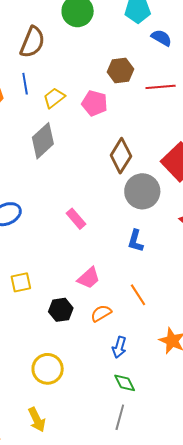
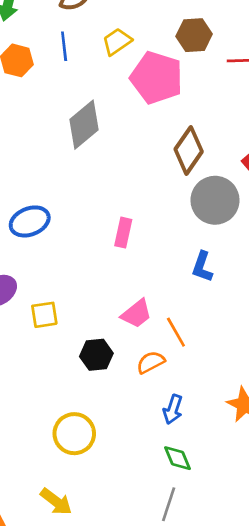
yellow trapezoid: (54, 98) -> (117, 42), moved
pink pentagon: (95, 103) -> (157, 78), size x1.5
pink rectangle: (76, 219) -> (123, 233), turned 50
orange line: (138, 295) -> (176, 332), moved
yellow arrow: (37, 420) -> (56, 502), turned -30

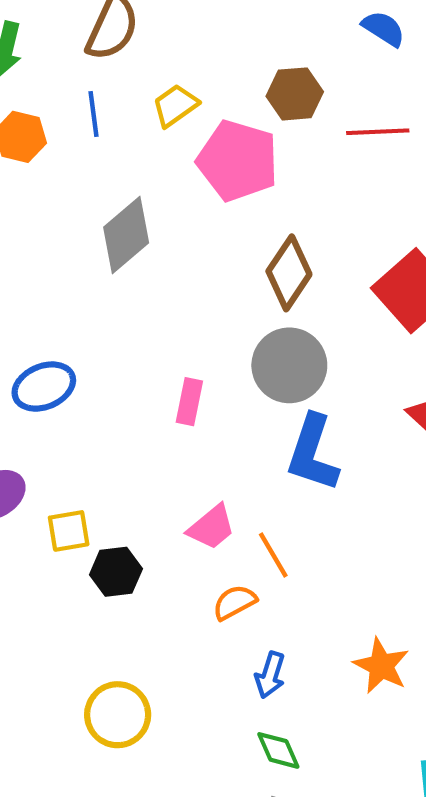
gray circle: (215, 200) -> (289, 365), moved
blue L-shape: (202, 267) -> (313, 453), size x1.6
black hexagon: (96, 355) -> (116, 572), moved

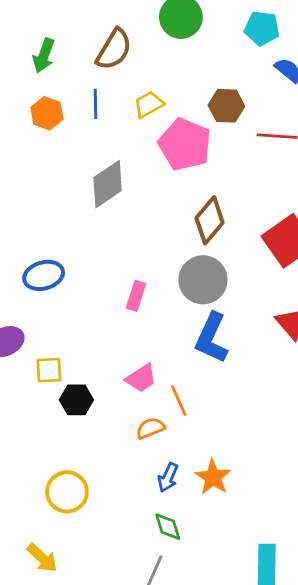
orange star: (381, 666) -> (213, 477), moved

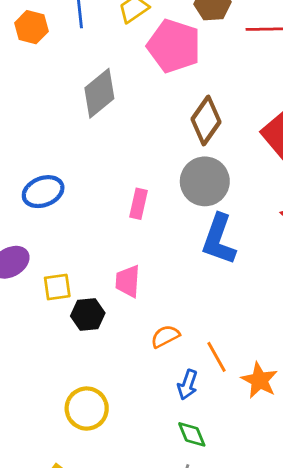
pink trapezoid: (141, 378) -> (128, 281), moved, turned 132
orange line: (179, 401) -> (216, 357), moved
orange star: (213, 477) -> (259, 380), moved

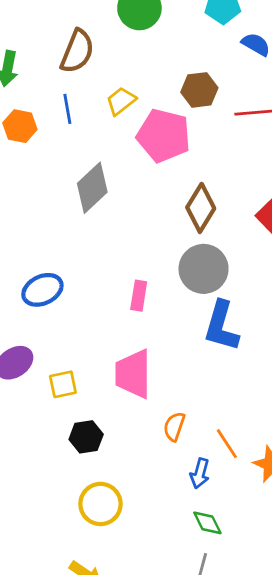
pink trapezoid: (128, 281) -> (133, 374), size x1.5
black hexagon: (88, 314) -> (86, 437), moved
orange semicircle: (165, 336) -> (174, 427), turned -40

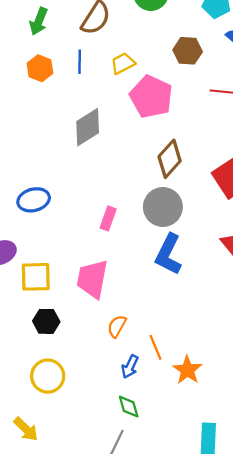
brown hexagon: (199, 90) -> (188, 51), moved
yellow square: (63, 384) -> (36, 277), size x1.4

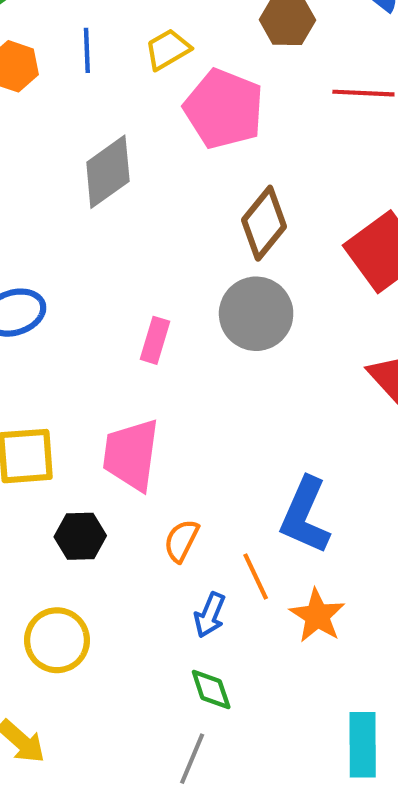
blue L-shape: (169, 254) -> (305, 516), moved
black hexagon: (46, 321) -> (80, 536), moved

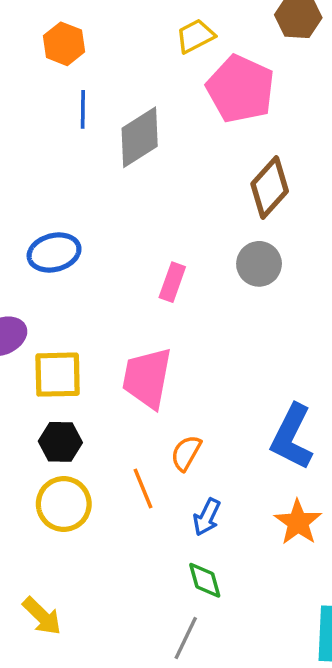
blue line: (87, 50) -> (83, 109), moved
gray circle: (256, 314) -> (259, 264), size x0.7
black hexagon: (80, 536) -> (60, 442), moved
orange line: (256, 577) -> (143, 488), moved
yellow circle: (57, 640) -> (64, 504), moved

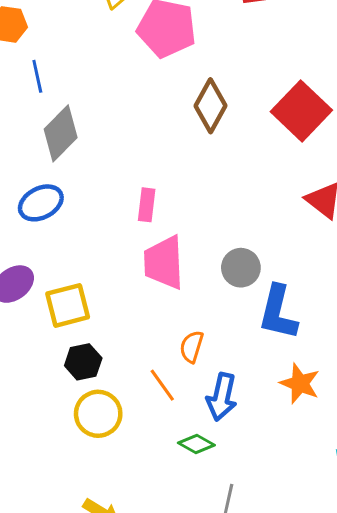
gray diamond: (140, 137) -> (61, 133), moved
gray circle: (259, 264) -> (241, 268), moved
pink trapezoid: (147, 378) -> (164, 263), moved
blue arrow: (207, 517) -> (222, 397), size x1.4
green diamond: (205, 580) -> (196, 444), moved, turned -32

